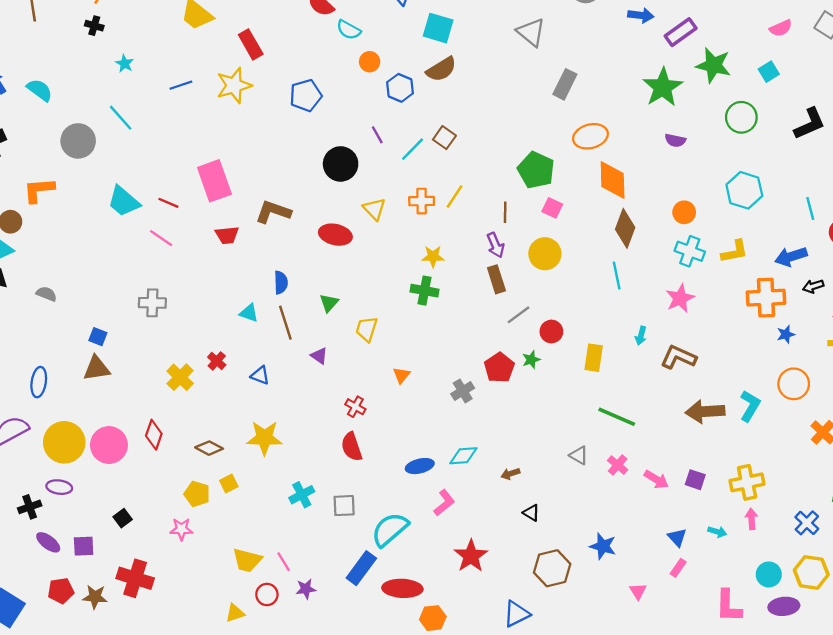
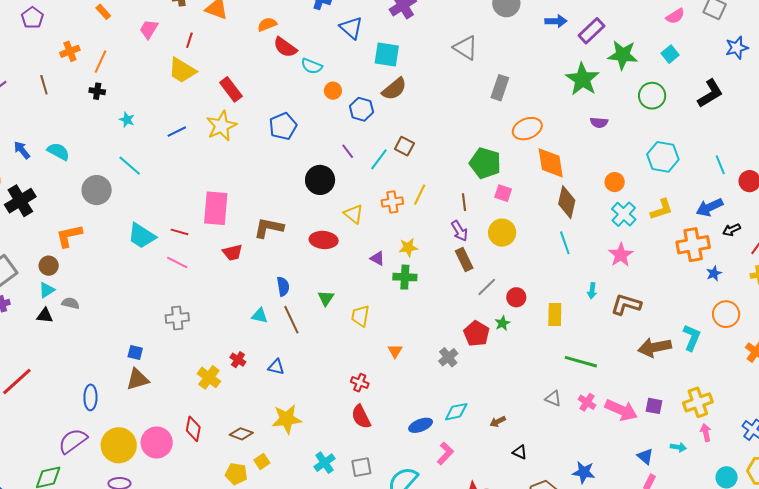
pink rectangle: (214, 181) -> (216, 208), turned 32
cyan cross: (690, 251) -> (624, 214), turned 30
gray semicircle: (46, 294) -> (71, 303), moved
purple triangle: (319, 356) -> (377, 258), moved
pink arrow: (656, 479) -> (621, 410), size x1.5

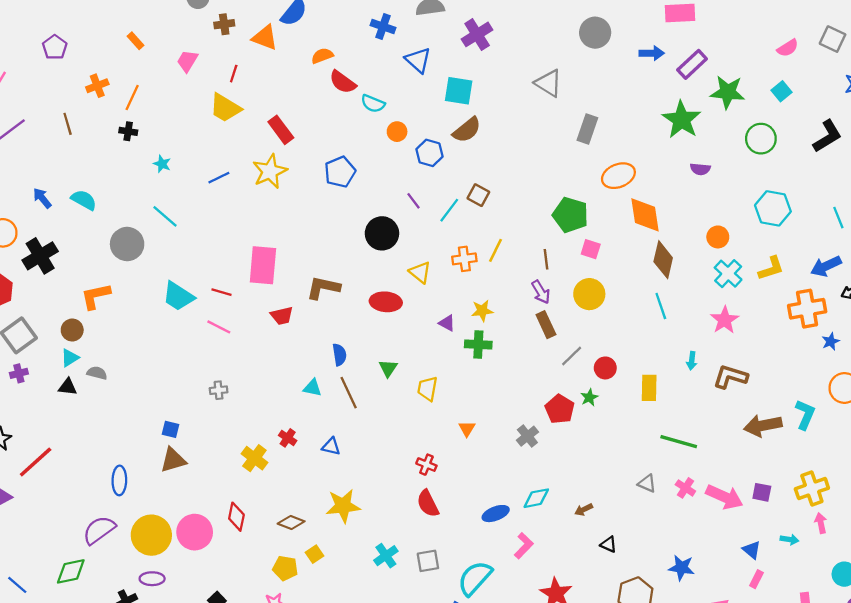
gray cross: (177, 318) -> (219, 390), size x0.7

